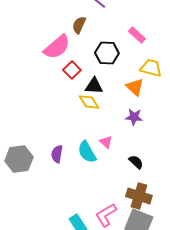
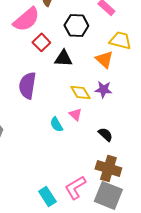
yellow diamond: (89, 102) -> (80, 92), moved
cyan semicircle: (87, 152) -> (56, 124), size x0.7
purple semicircle: (57, 154) -> (27, 85), moved, size x1.5

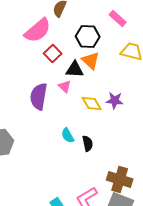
orange triangle: (104, 59) -> (91, 60), moved
pink triangle: (75, 114) -> (65, 86), moved
black semicircle: (105, 134) -> (88, 144), moved, turned 35

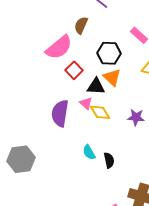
yellow diamond: (92, 104) -> (100, 112), moved

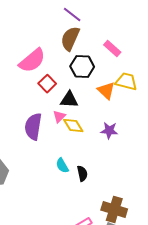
brown semicircle: (81, 25) -> (70, 39), moved, size x1.4
orange triangle: (112, 77) -> (106, 91), moved
pink triangle: (86, 103) -> (59, 117), turned 32

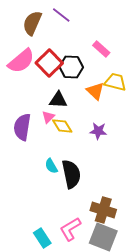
brown semicircle: (70, 39) -> (32, 23), moved
red square: (47, 84) -> (49, 63), moved, size x1.5
black semicircle: (82, 174) -> (71, 174), size x1.8

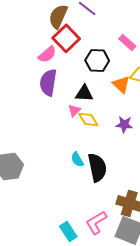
pink semicircle: (21, 61) -> (47, 54), size x0.7
red square: (49, 63) -> (66, 38), moved
purple semicircle: (22, 127) -> (48, 82), moved

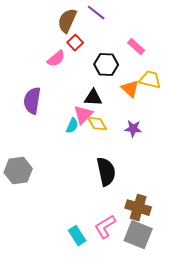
red square: (66, 38) -> (75, 43), size x0.6
purple semicircle: (48, 82) -> (32, 101), moved
pink triangle: (74, 110) -> (83, 115), size x1.5
cyan semicircle: (77, 159) -> (72, 126), moved, turned -126

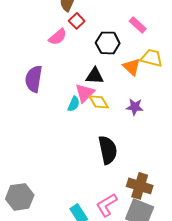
gray hexagon: (18, 171) -> (20, 197), moved

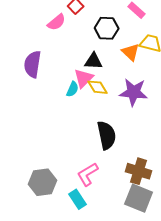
purple star: (135, 107) -> (134, 92), size x1.6
gray hexagon: (20, 197) -> (43, 182), moved
pink L-shape: (107, 205) -> (88, 174), moved

